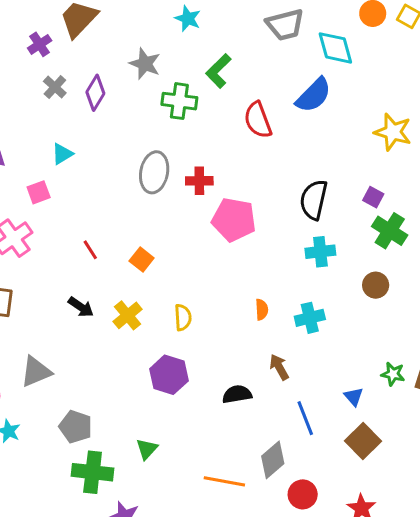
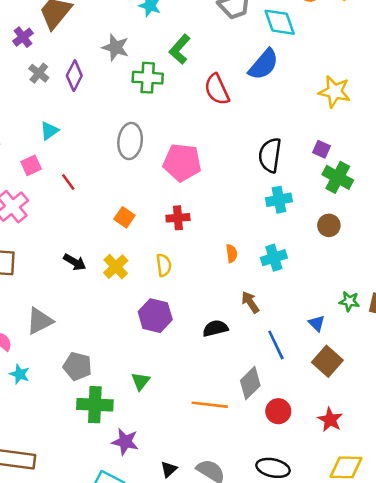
red cross: (199, 181) -> (178, 218), moved
pink pentagon: (234, 220) -> (182, 163), moved
red line: (90, 250) -> (68, 182), moved

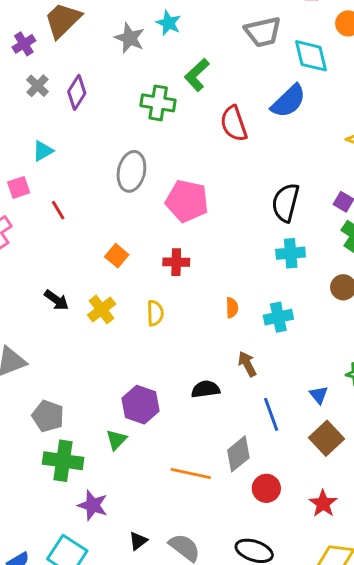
gray star: (115, 47) -> (130, 38), moved
purple hexagon: (155, 316) -> (141, 405), moved

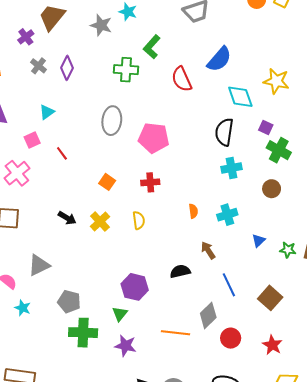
cyan diamond: (311, 56) -> (240, 97), moved
blue triangle: (319, 395) -> (259, 241), moved, turned 32
purple star: (93, 505) -> (126, 346), moved

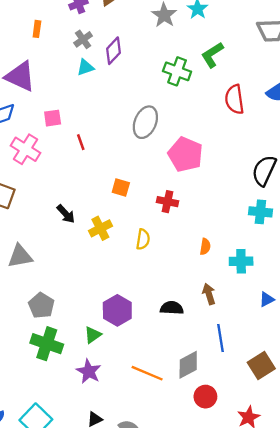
cyan triangle: (47, 112) -> (85, 67), moved
pink cross: (17, 173) -> (26, 149), turned -35
orange square: (107, 182) -> (121, 187), turned -35

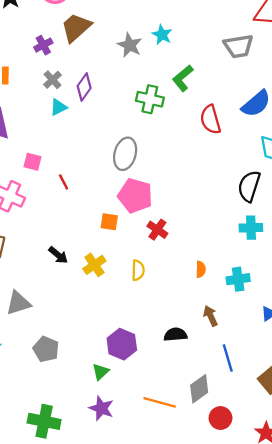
pink square: (53, 118) -> (32, 162), turned 30
pink pentagon: (185, 154) -> (135, 196), moved
red cross: (168, 202) -> (157, 230), turned 30
green cross: (47, 344) -> (44, 421), moved

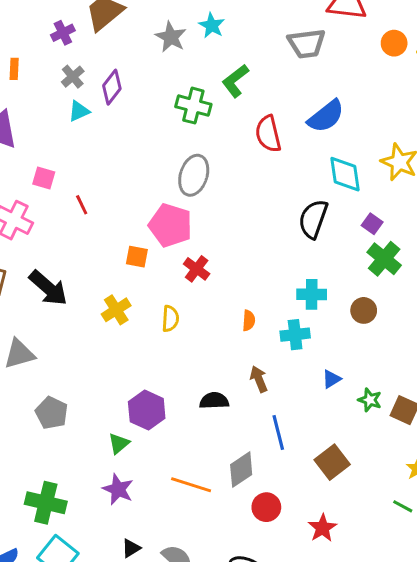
gray ellipse: (125, 154) -> (194, 175), moved
cyan cross: (251, 228) -> (312, 294), moved
black arrow: (58, 255) -> (48, 288), moved, size x1.6

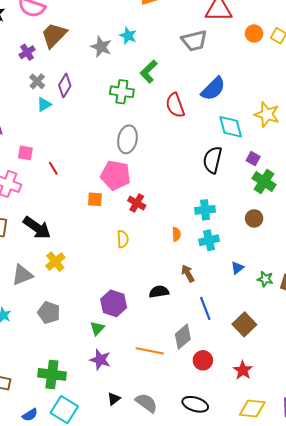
cyan cross: (312, 294) -> (205, 210), moved
yellow cross: (116, 310) -> (55, 262), moved

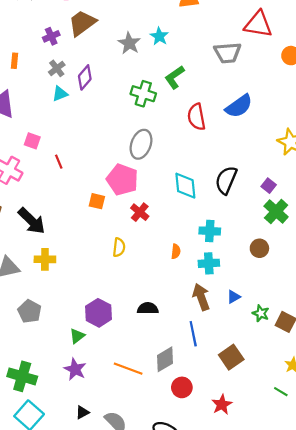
cyan diamond: (231, 127) -> (185, 186), moved
yellow cross: (55, 262) -> (45, 259), turned 30
brown arrow: (188, 273) -> (201, 297), moved, size x1.4

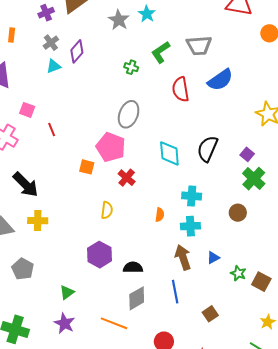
gray trapezoid: (227, 53) -> (199, 46), moved
green cross: (143, 94) -> (131, 67), size x0.6
purple hexagon: (99, 313) -> (100, 255), moved
brown square: (231, 357) -> (210, 314), size x0.7
gray diamond: (165, 359) -> (137, 298), moved

